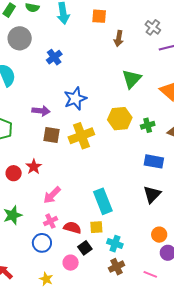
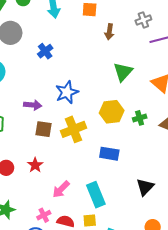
gray cross: (153, 27) -> (143, 20), turned 35
blue rectangle: (154, 161) -> (109, 154), moved
red star: (34, 167) -> (35, 165), moved
pink arrow: (52, 195) -> (61, 189), moved

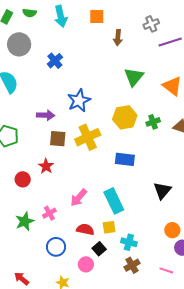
red star: (35, 165) -> (46, 166), moved
pink cross: (44, 215) -> (49, 213), moved

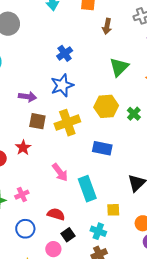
blue cross: (55, 61) -> (65, 53), moved
green cross: (153, 122) -> (134, 114), turned -32
pink arrow: (79, 198) -> (60, 172), moved, turned -84
yellow square: (109, 227) -> (113, 210), moved

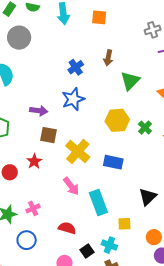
brown arrow: (107, 26) -> (108, 58), moved
yellow cross: (67, 123) -> (78, 151), moved, turned -30
blue circle: (25, 229) -> (27, 240), moved
black square: (68, 235) -> (87, 251), moved

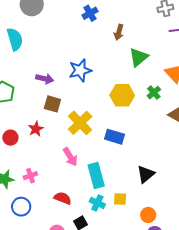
blue cross: (76, 67) -> (90, 13), moved
green cross: (145, 128) -> (154, 93), moved
cyan cross: (109, 245) -> (97, 203), moved

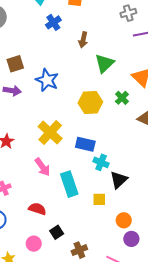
blue star: (80, 70) -> (47, 80), turned -30
brown square: (52, 104) -> (15, 64), moved, turned -30
yellow square: (120, 199) -> (99, 199), moved
cyan cross: (97, 203) -> (101, 162), moved

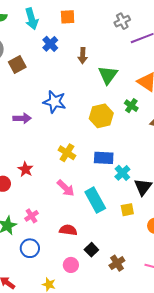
brown square: (15, 64) -> (17, 65), moved
yellow cross: (50, 133) -> (67, 153), size x0.7
cyan cross: (101, 162) -> (122, 173), turned 35

